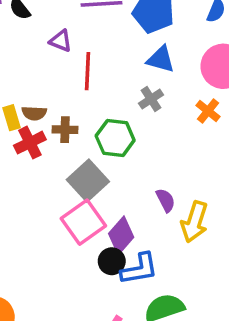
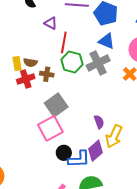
gray cross: (151, 99) -> (98, 63), size x1.6
green hexagon: (115, 138) -> (72, 62), moved
purple diamond: (121, 235) -> (95, 151), moved

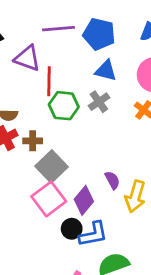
purple triangle: (51, 23) -> (27, 58), size x1.5
gray cross: (98, 63) -> (99, 102), size x0.7
brown cross: (47, 74) -> (33, 141), moved
purple diamond: (95, 151) -> (84, 200), moved

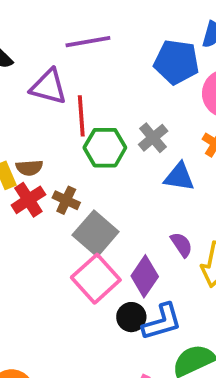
blue pentagon: (99, 34) -> (177, 62), moved
blue triangle: (106, 71) -> (179, 177), moved
brown cross: (33, 141) -> (66, 200), turned 30

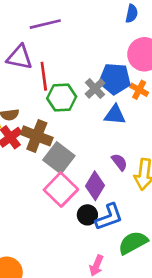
blue pentagon: (177, 62) -> (115, 79), moved
brown cross: (66, 200) -> (37, 136), size x1.6

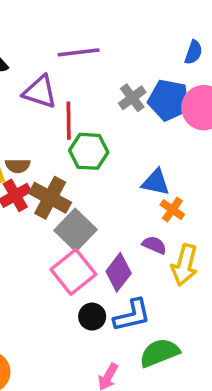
blue pentagon: (115, 79) -> (169, 100), moved
gray cross: (95, 88) -> (132, 98), moved
orange cross: (139, 90) -> (172, 210), moved
purple semicircle: (119, 162) -> (154, 245), turned -36
black circle: (87, 215) -> (92, 317), moved

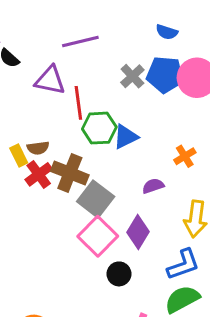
blue semicircle: (193, 52) -> (167, 32), moved, turned 95
blue triangle: (156, 182) -> (126, 137), moved, turned -32
orange cross: (172, 210) -> (185, 156), moved, turned 30
purple semicircle: (154, 245) -> (153, 186), moved, turned -35
blue L-shape: (132, 315) -> (183, 265), moved

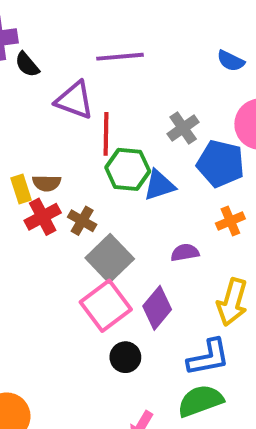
blue pentagon: (165, 75) -> (221, 164), moved
gray cross: (132, 76) -> (183, 128), moved
brown cross: (70, 173) -> (82, 221), size x0.6

